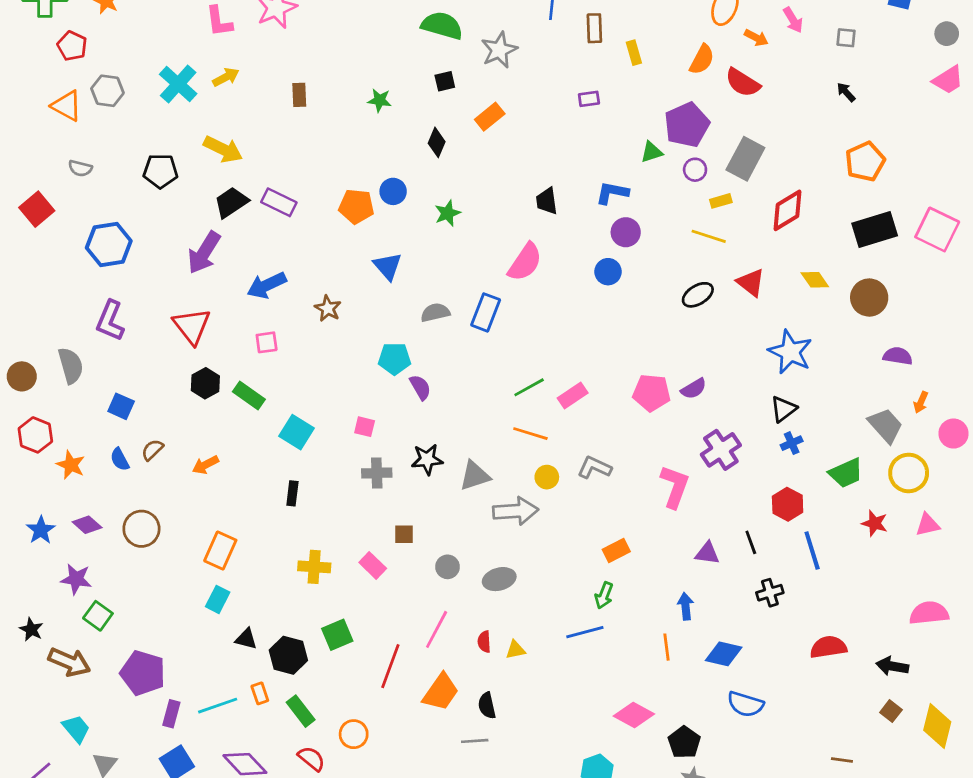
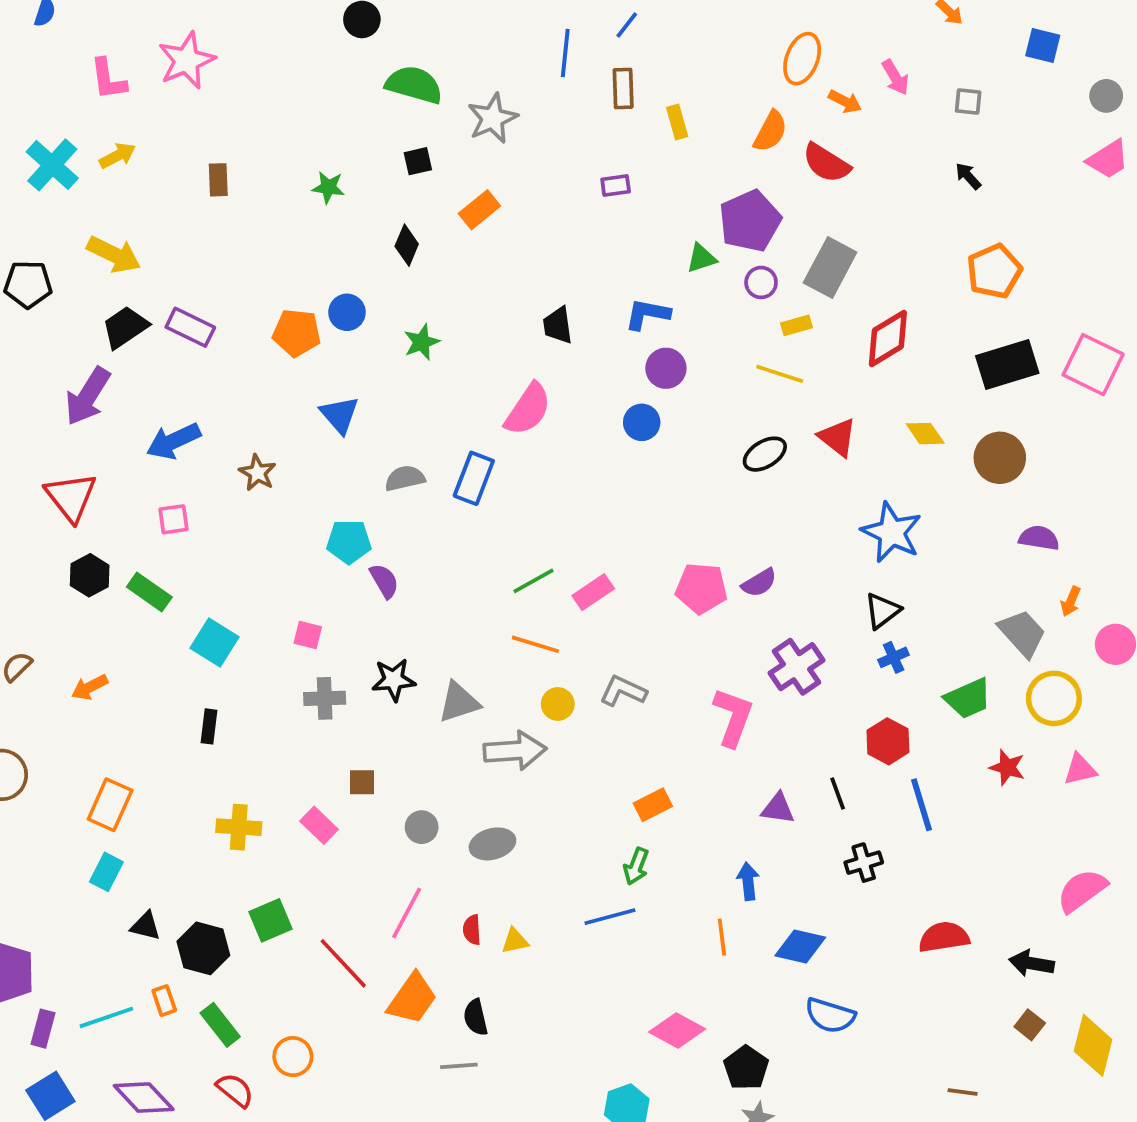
pink semicircle: (929, 613) -> (1082, 891), turned -30
red line: (390, 666) -> (343, 963), turned -63

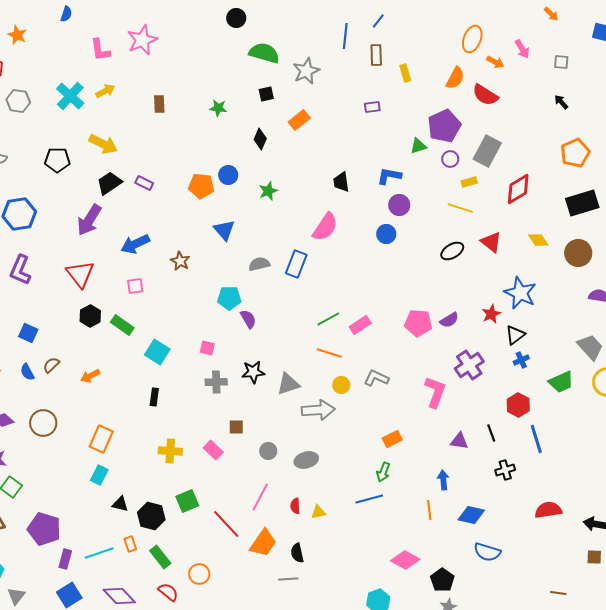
purple rectangle: (190, 327) -> (144, 183), size x0.7
red star: (1007, 767) -> (491, 314), moved, turned 30
brown square: (1030, 1025) -> (594, 557), turned -35

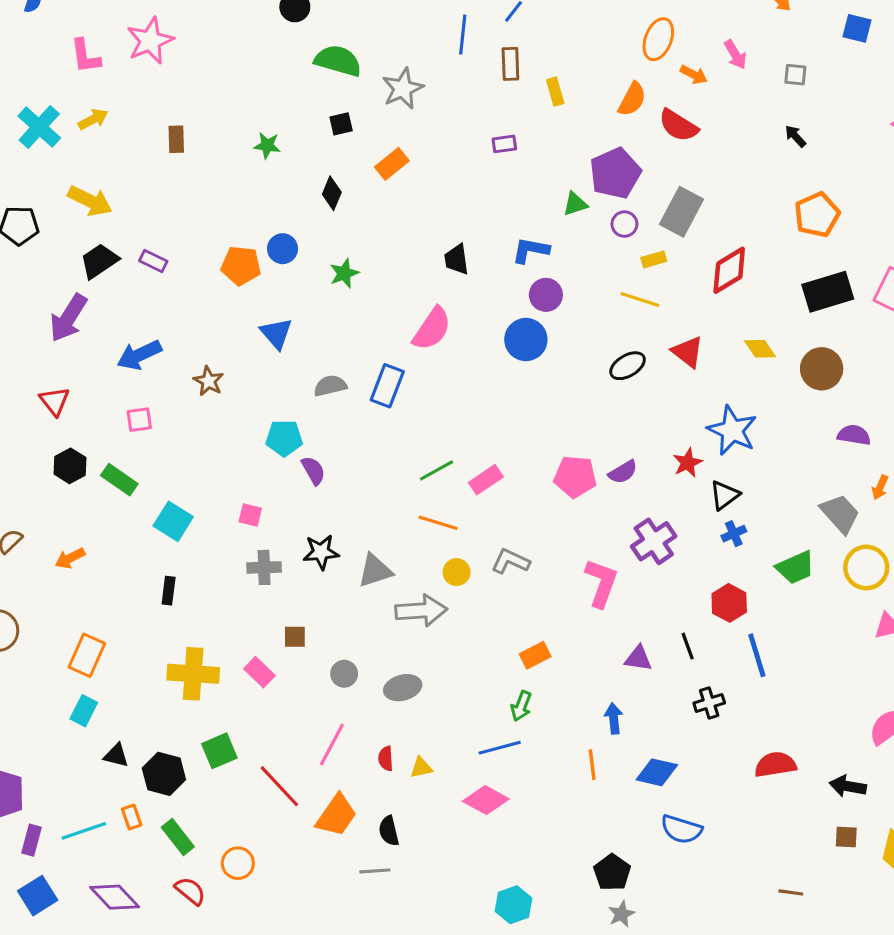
blue circle: (386, 234) -> (526, 340), size x1.4
red triangle: (80, 274) -> (55, 401), size x0.7
yellow cross: (170, 451) -> (193, 674), size x1.4
pink diamond: (405, 560) -> (486, 800), moved

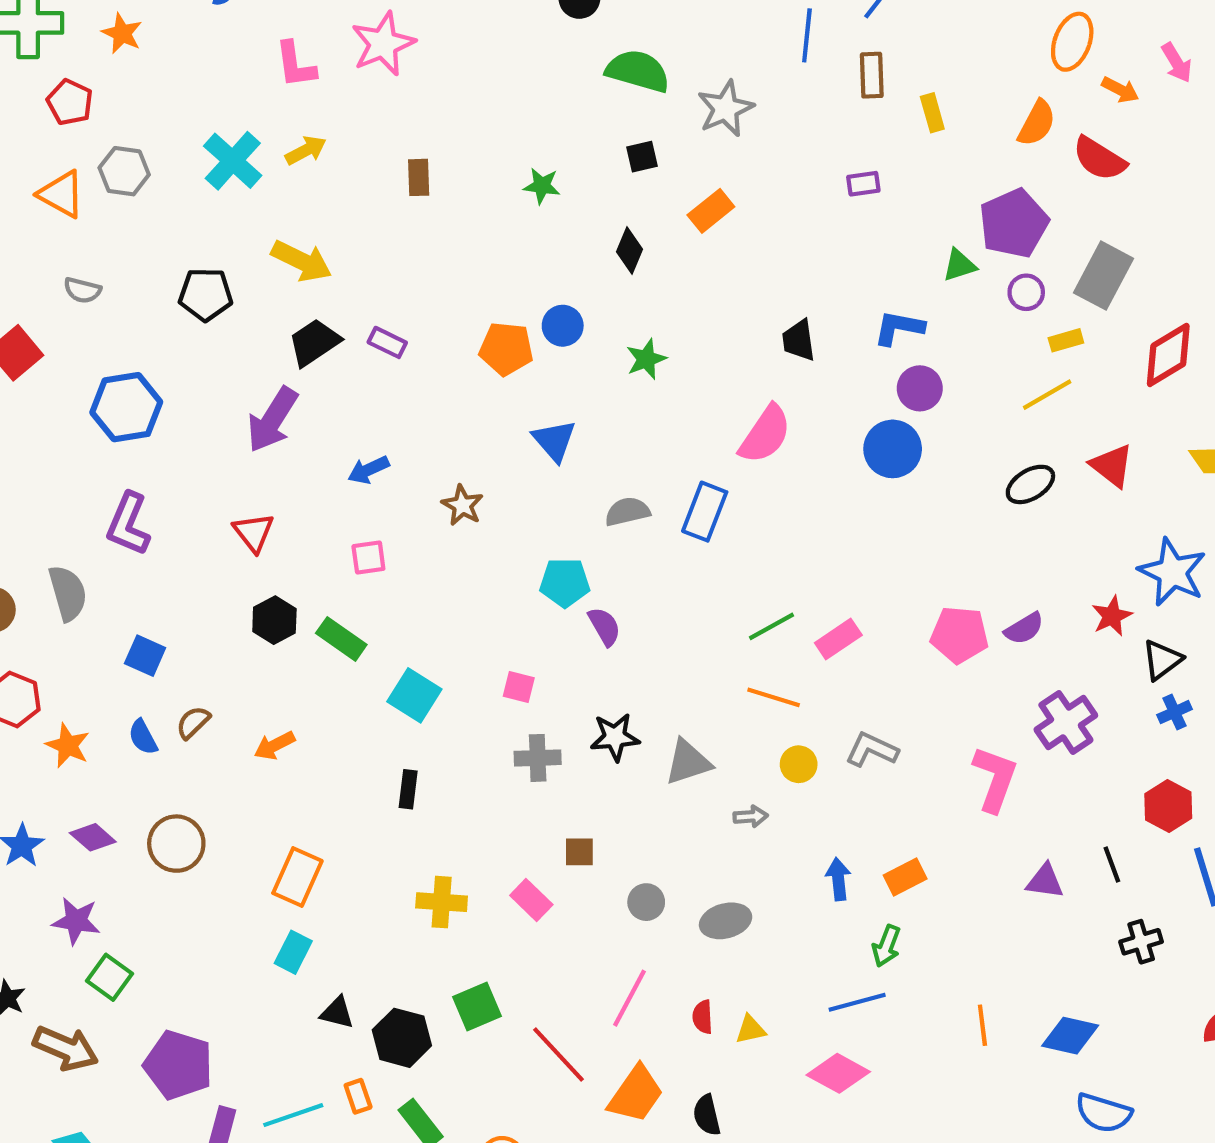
yellow line: (640, 299) -> (1047, 395), turned -48
blue arrow: (139, 355) -> (368, 470), size x0.7
gray arrow: (421, 611) -> (751, 816), size x0.5
yellow cross: (193, 674) -> (442, 902), size x0.7
blue arrow: (614, 718) -> (838, 879), moved

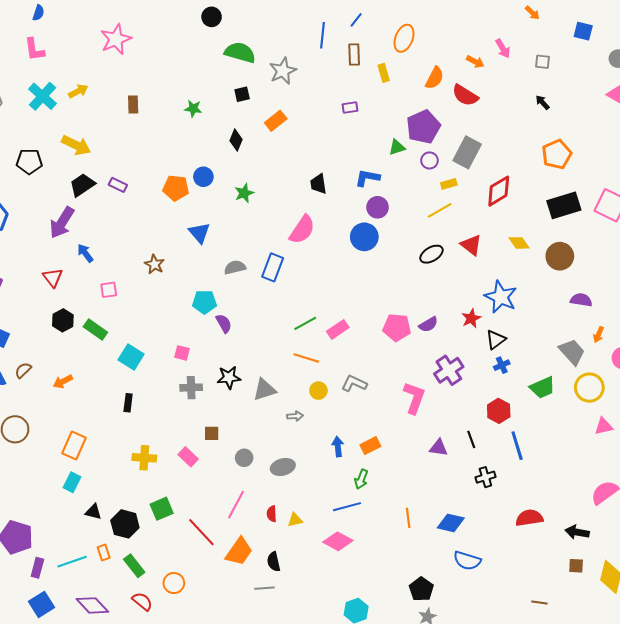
orange ellipse: (1072, 42) -> (404, 38), moved
pink L-shape: (295, 65) -> (34, 49), moved
blue arrow: (368, 470) -> (85, 253), moved, turned 78

